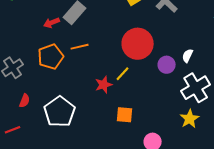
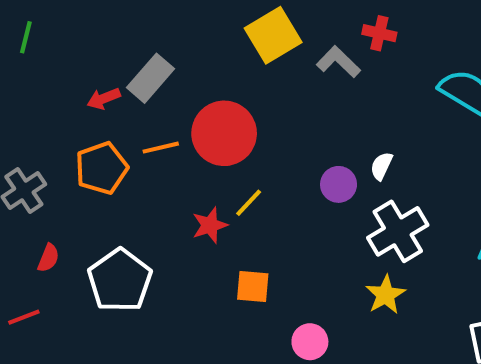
red circle: (138, 44) -> (224, 133), moved

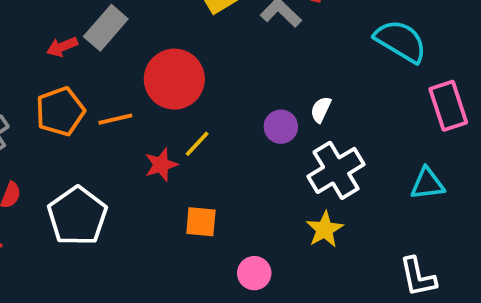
orange line: (161, 148) -> (115, 119), moved

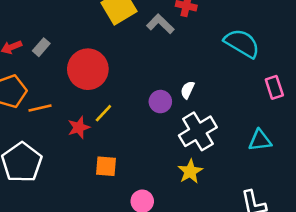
gray rectangle: (106, 28) -> (41, 47), moved, size x0.6
pink rectangle: (448, 106) -> (274, 87), size x0.7
orange line: (115, 119) -> (40, 108), moved

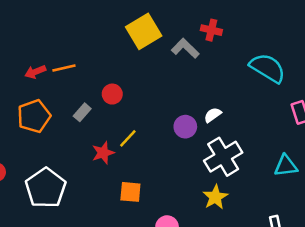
gray rectangle: (41, 47) -> (82, 112), moved
red circle: (88, 69) -> (112, 94), size x0.5
white semicircle: (188, 90) -> (213, 115), turned 30
orange line: (40, 108) -> (64, 68), moved

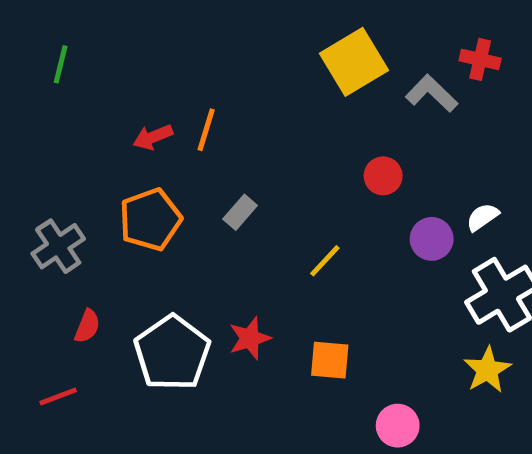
orange line: (64, 68) -> (206, 130), turned -60
red circle: (112, 94) -> (383, 176), moved
red star: (103, 153) -> (250, 338), moved

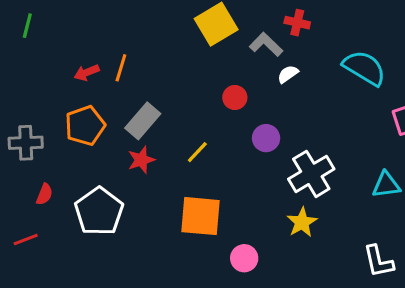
gray rectangle: (240, 212) -> (143, 121), size x1.6
white semicircle: (483, 217) -> (288, 74), moved
gray cross: (58, 246) -> (26, 143), turned 32
red star: (250, 338) -> (141, 160), moved
orange square: (330, 360) -> (200, 216), size x1.6

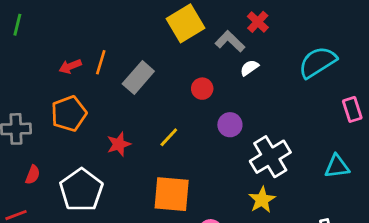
red cross: (297, 23) -> (258, 22), turned 30
cyan semicircle: (364, 68) -> (318, 62), turned -63
gray rectangle: (143, 121) -> (138, 77), moved

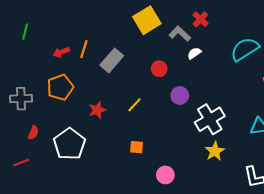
green line: (17, 25) -> (25, 32), moved
orange square: (172, 194) -> (136, 147), size x0.5
yellow star: (262, 200) -> (215, 151), moved

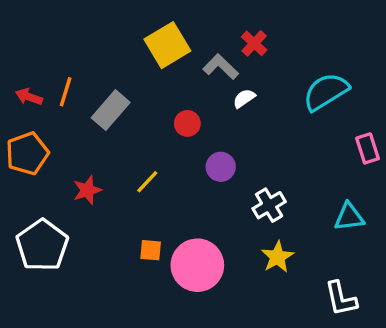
red arrow: (61, 52) -> (29, 97), turned 42
white cross: (210, 119) -> (269, 205), size x0.7
pink circle: (165, 175) -> (197, 265), moved, size x1.8

